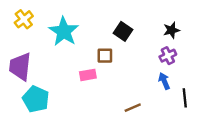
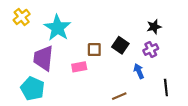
black square: (123, 31) -> (120, 45), moved
purple trapezoid: (20, 66) -> (43, 58), moved
blue arrow: (164, 81) -> (139, 71), moved

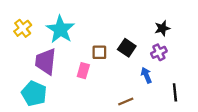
yellow cross: (22, 17) -> (23, 28), moved
pink rectangle: (79, 67) -> (83, 71), turned -64

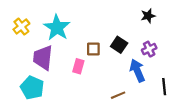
black star: (162, 28) -> (148, 16), moved
blue arrow: (146, 75) -> (137, 71), size x1.5

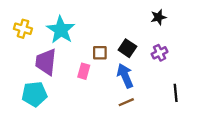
yellow cross: (21, 27) -> (23, 29), turned -35
blue arrow: (137, 71) -> (125, 76), moved
cyan pentagon: (32, 88) -> (34, 94), turned -30

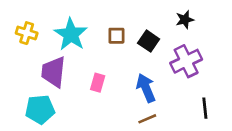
black square: (127, 48) -> (149, 41), moved
brown square: (100, 53) -> (116, 36), moved
purple cross: (160, 53) -> (186, 61), size x1.6

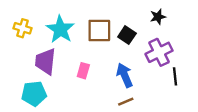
brown square: (116, 36) -> (99, 31), size x1.6
black line: (205, 108) -> (175, 76), moved

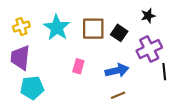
yellow cross: (23, 28) -> (21, 26), turned -35
purple trapezoid: (45, 61) -> (20, 58), moved
blue arrow: (125, 75) -> (117, 71), turned 100

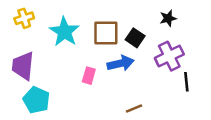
yellow cross: (21, 26) -> (24, 18), moved
blue arrow: (117, 71) -> (121, 63), moved
cyan pentagon: (32, 88) -> (36, 100), turned 30

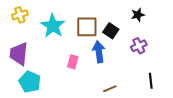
purple cross: (169, 56) -> (139, 46), size x0.7
blue arrow: (121, 63) -> (99, 52), turned -85
black line: (186, 82) -> (151, 81), moved

